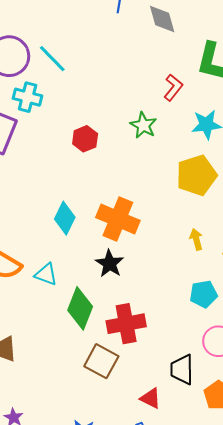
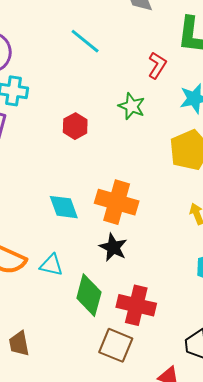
cyan line: (52, 59) -> (85, 41), moved
cyan diamond: (65, 218) -> (64, 207), turned -40
red cross: (126, 324) -> (136, 305), turned 30

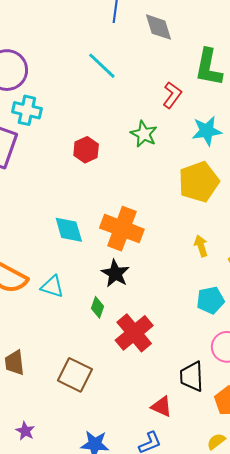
green diamond: (89, 295) -> (98, 307), moved, size x0.5
red cross: (136, 305) -> (134, 333), turned 33
brown square: (116, 345) -> (75, 375), moved

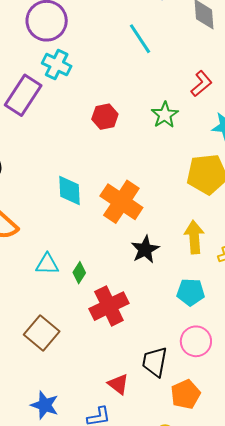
yellow arrow: (201, 246) -> (194, 237), size x1.5
black star: (115, 273) -> (145, 249), moved
cyan triangle: (52, 287) -> (47, 264), moved, turned -30

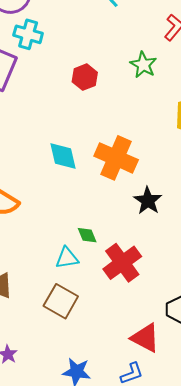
cyan triangle: (47, 264) -> (67, 258), moved
green diamond: (79, 273) -> (87, 235), turned -45
red triangle: (118, 384) -> (145, 338), size x1.4

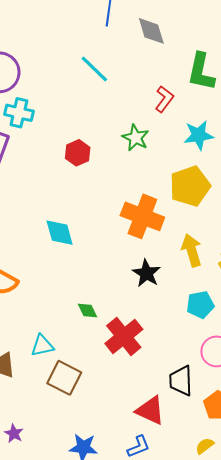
orange cross: (116, 158) -> (142, 216), moved
cyan triangle: (67, 258) -> (42, 346), moved

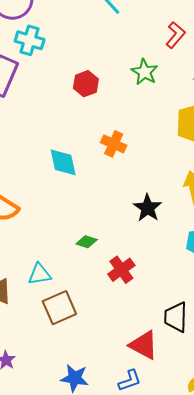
orange cross: (142, 216) -> (114, 144), moved, size x0.6
green diamond: (87, 311) -> (87, 242), turned -50
red cross: (124, 336) -> (121, 270), size x0.7
brown square: (64, 378) -> (59, 308), turned 36

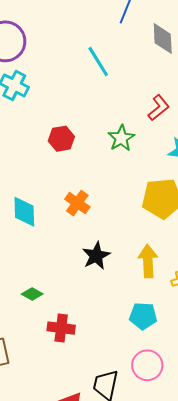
black star: (148, 208) -> (96, 256), moved
red cross: (121, 270) -> (61, 328), turned 32

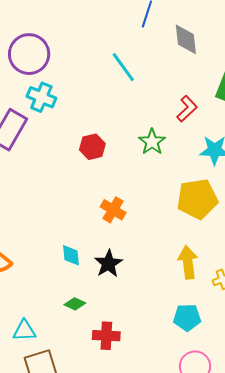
cyan diamond: (24, 212) -> (71, 255), moved, size x0.7
black star: (96, 256) -> (108, 264), moved

